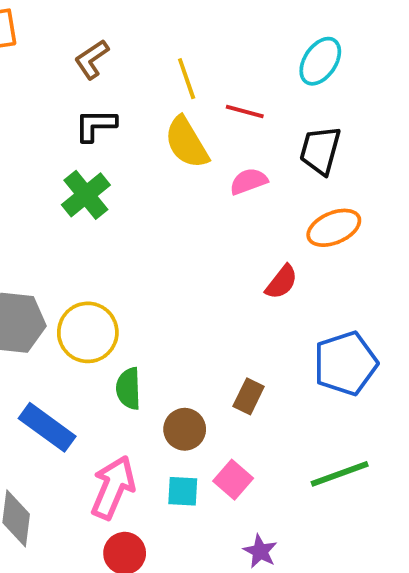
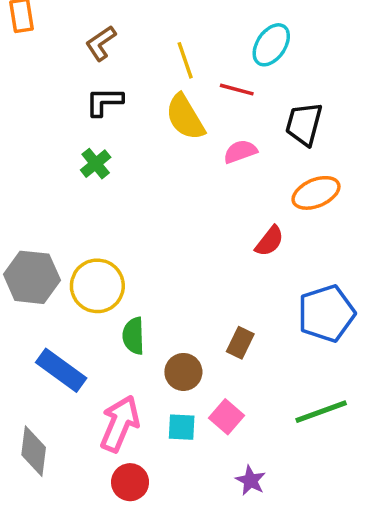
cyan ellipse: (320, 61) -> (271, 45), moved
green cross: (86, 195) -> (96, 164), size x0.7

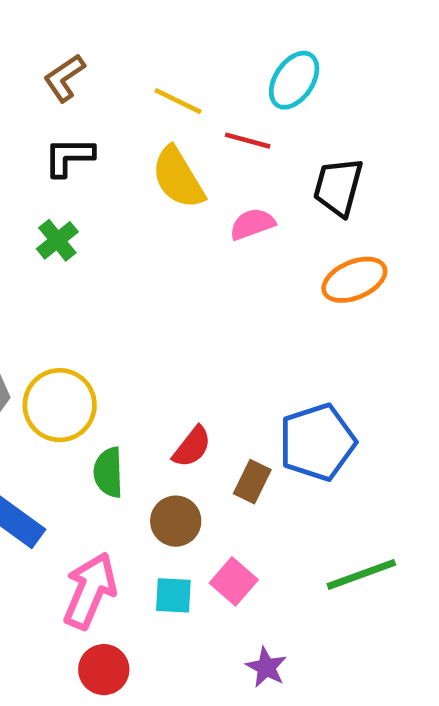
yellow line: (185, 60) -> (178, 101), turned -45
red semicircle: (270, 241) -> (192, 447), moved
blue pentagon: (326, 313) -> (317, 442), moved

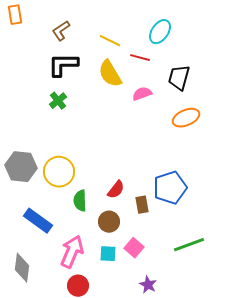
black L-shape: (69, 157) -> (63, 65), size x1.4
brown rectangle: (252, 482) -> (142, 205), turned -36

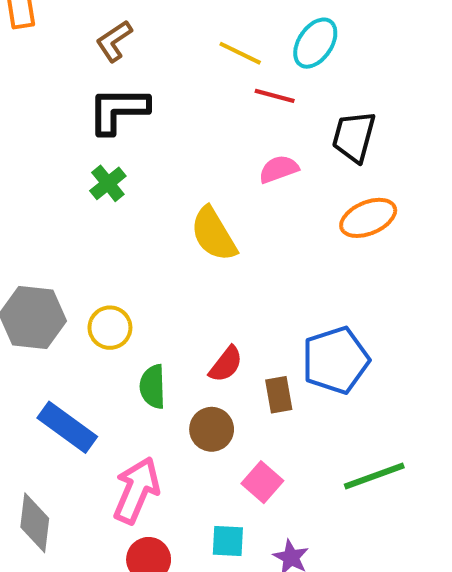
yellow line: (110, 41) -> (240, 53), moved
yellow semicircle: (110, 74) -> (214, 234), moved
yellow circle: (59, 172) -> (110, 328), size x0.7
cyan square: (108, 254) -> (228, 541), moved

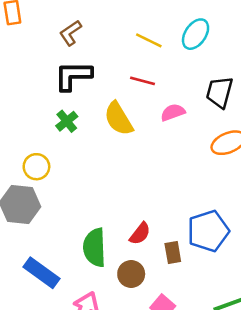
red line: (275, 96) -> (143, 81), moved
yellow semicircle: (214, 234) -> (119, 119), moved
yellow circle: (110, 328) -> (36, 167), moved
green semicircle: (153, 387) -> (95, 247), size x1.4

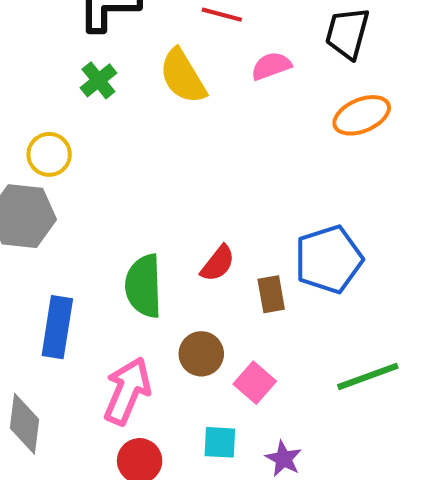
blue rectangle: (41, 273) -> (57, 327), turned 63
brown circle: (131, 274) -> (201, 354), moved

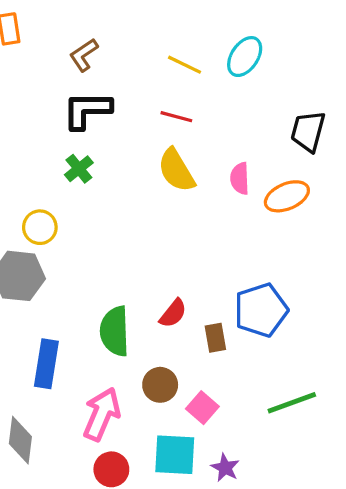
black trapezoid: (347, 33) -> (308, 131), moved
pink semicircle: (271, 66) -> (240, 178), moved, turned -72
yellow semicircle: (183, 76) -> (176, 170), moved
cyan square: (220, 442) -> (175, 455), size x1.6

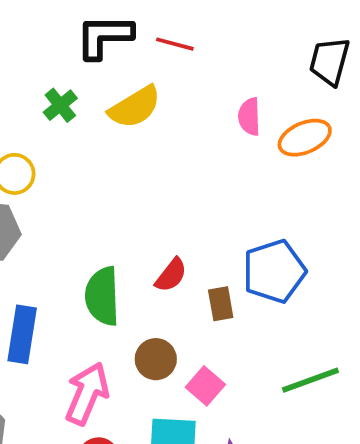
black L-shape: (87, 110) -> (104, 36), moved
yellow semicircle: (176, 170) -> (135, 107), moved, turned -90

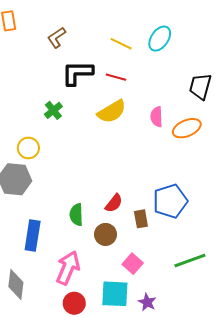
yellow semicircle: (135, 107) -> (112, 111), moved
green semicircle: (102, 296) -> (76, 215), size x0.7
brown circle: (156, 359) -> (105, 234), moved

